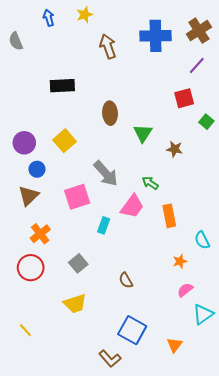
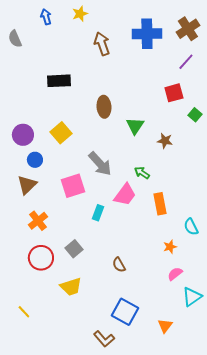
red circle: (31, 268) -> (41, 258), moved

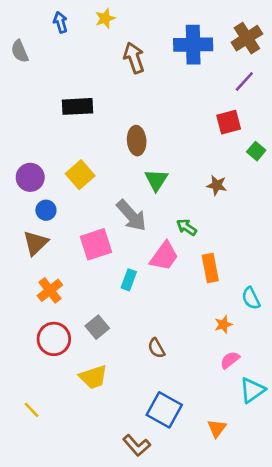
green triangle: (135, 126) -> (156, 180), moved

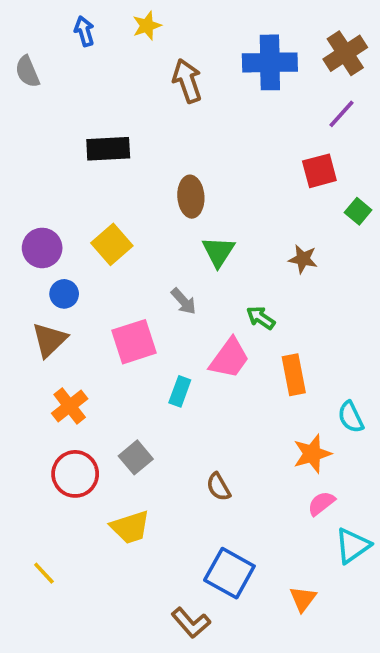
gray arrow: (131, 215) -> (184, 301), size x0.6
orange star: (223, 324) -> (312, 454), size x1.5

